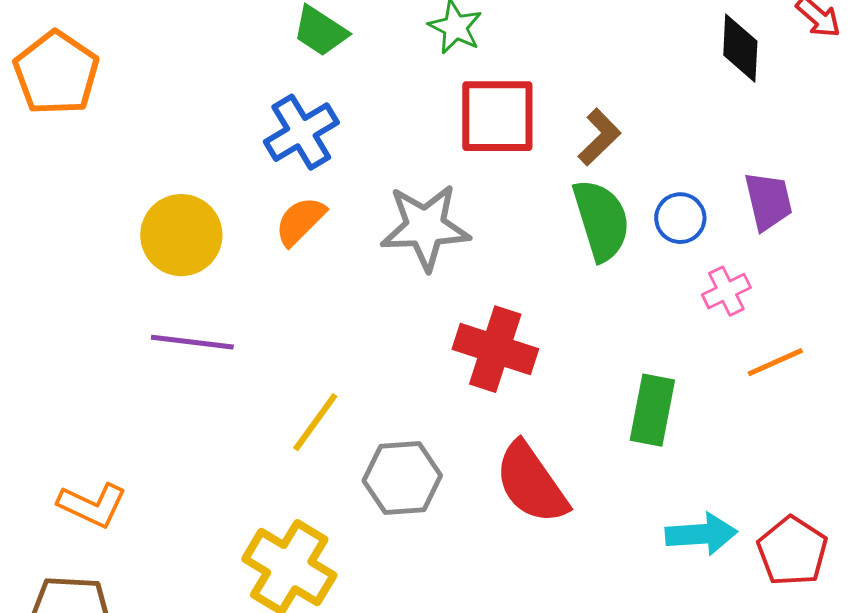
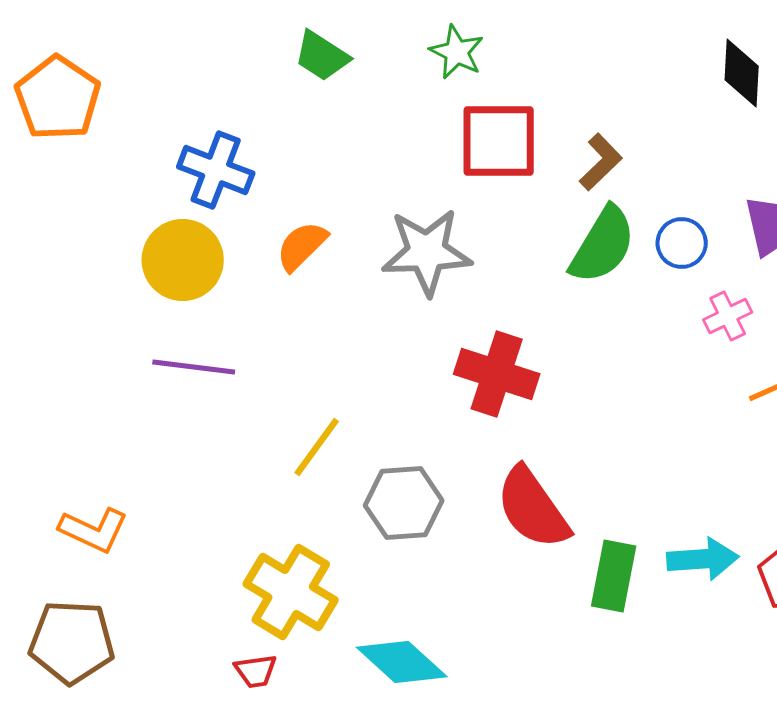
blue cross: (301, 132) -> (216, 170), moved, turned -38
green semicircle: (601, 220) -> (603, 245), turned 48
green rectangle: (652, 410) -> (614, 576), moved

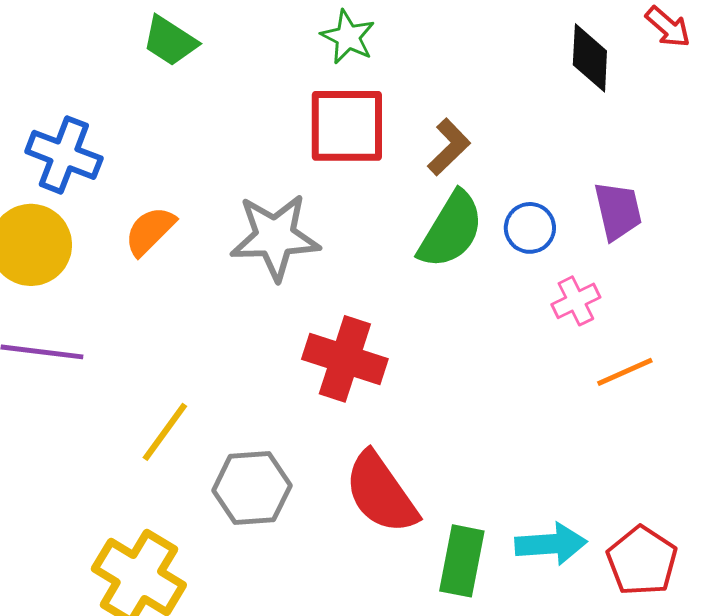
green star: (457, 52) -> (348, 37), moved

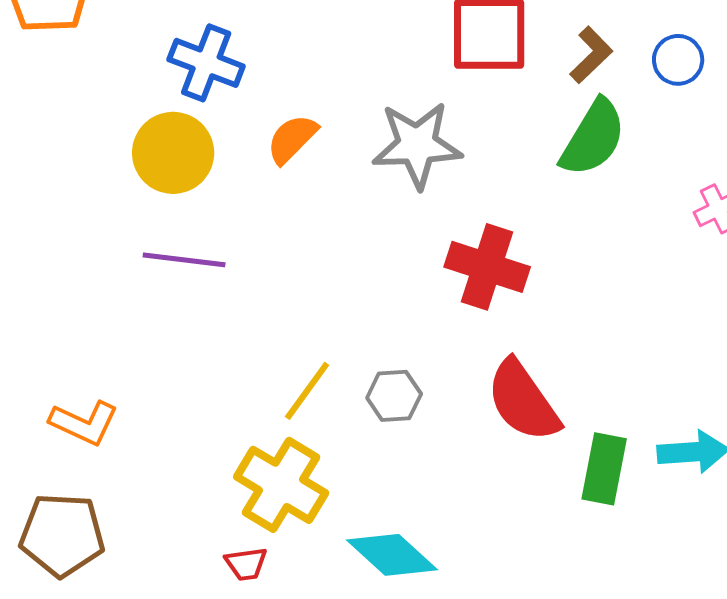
blue circle: (530, 228) -> (678, 60), moved
yellow line: (165, 432) -> (307, 391), moved
gray hexagon: (252, 488) -> (394, 396), size x0.7

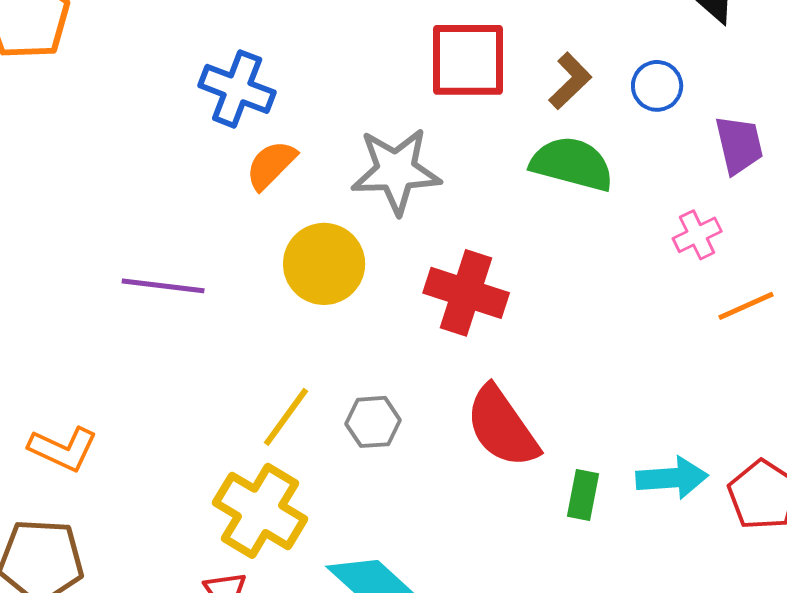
blue cross: (206, 63) -> (237, 89), moved
green semicircle: (593, 138) -> (572, 164), turned -106
yellow circle: (173, 153) -> (324, 264), moved
green rectangle: (604, 469) -> (583, 495), size x0.7

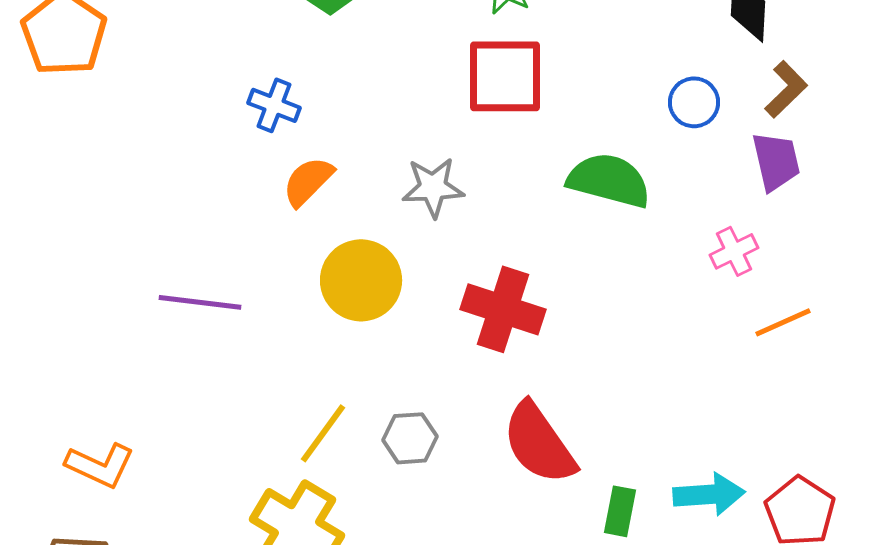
brown L-shape: (570, 81) -> (786, 89), moved
blue cross: (237, 89) -> (274, 105), size x0.7
gray star: (396, 171) -> (433, 187), size x0.7

